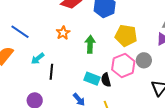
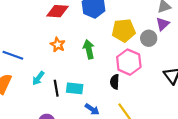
gray circle: (144, 60) -> (149, 38), moved
cyan rectangle: (92, 79) -> (75, 88), moved
black semicircle: (106, 80) -> (115, 82), turned 32

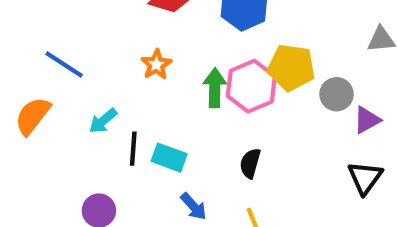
purple triangle: (163, 24) -> (367, 120), moved
pink hexagon: (129, 62) -> (251, 86), moved

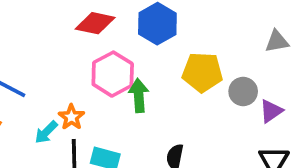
orange star: (156, 64) -> (71, 117), moved
pink hexagon: (251, 86) -> (113, 74), moved

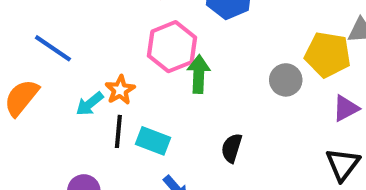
yellow pentagon: (202, 72) -> (328, 55), moved
gray circle: (243, 92) -> (286, 80), moved

